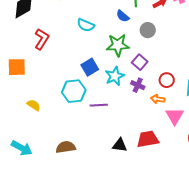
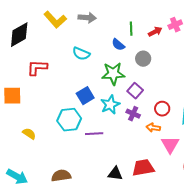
red L-shape: (42, 39) -> (37, 68), turned -120

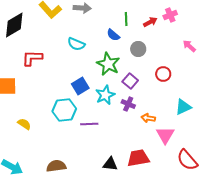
green star: (113, 74) -> (108, 64), turned 30
red circle: (162, 109) -> (163, 74), moved

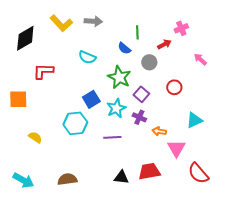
red arrow: (150, 22) -> (164, 44), moved
purple line: (89, 124) -> (112, 137), moved

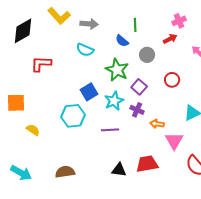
gray arrow: (93, 21) -> (89, 24), moved
red arrow: (164, 44) -> (170, 39), moved
orange square: (18, 99) -> (16, 103), moved

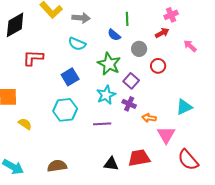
red circle: (172, 80) -> (158, 66), moved
blue square: (89, 92) -> (70, 77), moved

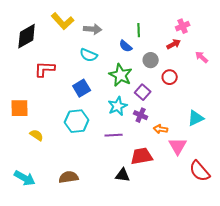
red trapezoid: (139, 158) -> (142, 156), moved

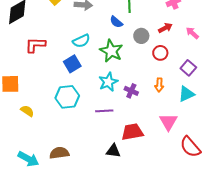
red arrow: (174, 44) -> (165, 28), moved
cyan semicircle: (89, 55) -> (81, 41), moved, turned -48
purple square: (143, 92) -> (188, 68), moved
orange arrow: (161, 129) -> (159, 85), moved, turned -96
cyan arrow: (25, 178) -> (28, 159), moved

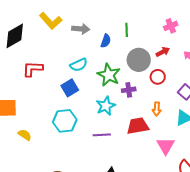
blue semicircle: (116, 22) -> (106, 41), moved, turned -112
gray circle: (141, 36) -> (139, 60), size x1.5
purple cross: (131, 91) -> (129, 90), moved, turned -32
red trapezoid: (132, 132) -> (138, 126), moved

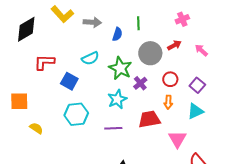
red circle: (158, 77) -> (170, 79), moved
blue square: (70, 88) -> (69, 81), moved, turned -30
purple cross: (129, 90) -> (140, 83), turned -32

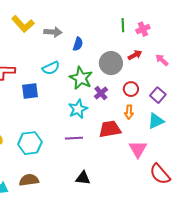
green line: (138, 23) -> (123, 25), moved
blue square: (69, 81) -> (30, 91), turned -36
cyan hexagon: (76, 114) -> (30, 143), moved

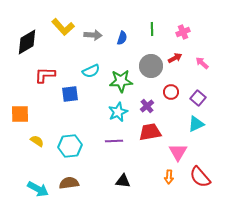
green line: (123, 25) -> (152, 29), moved
blue semicircle: (78, 44) -> (122, 38), moved
green star: (81, 78) -> (121, 81), turned -30
purple cross: (101, 93) -> (147, 106), moved
orange arrow: (129, 112) -> (169, 177), moved

